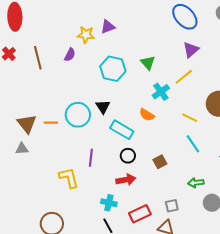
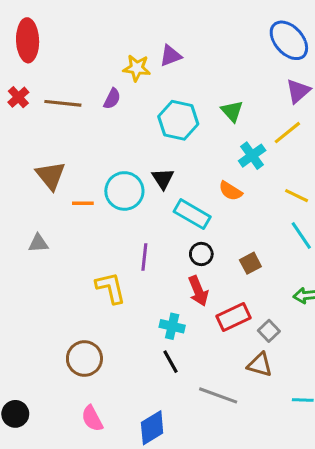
brown line: (38, 58) -> (63, 103), turned -70
brown triangle: (27, 124) -> (51, 176), moved
red arrow: (126, 180) -> (198, 291), turned 78
gray square: (172, 206) -> (269, 331), turned -32
red rectangle: (140, 214) -> (234, 317), moved

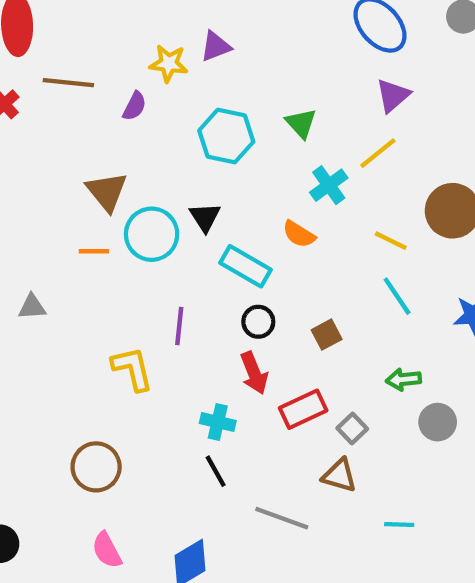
brown line: (63, 103) -> (68, 83), moved
brown triangle: (51, 176) -> (107, 192), moved

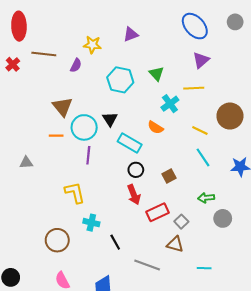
purple triangle: (216, 46) -> (131, 34), moved
yellow line: (378, 153) -> (194, 88), turned 36
purple line: (179, 326) -> (88, 155), moved
cyan cross: (218, 422) -> (91, 223), moved

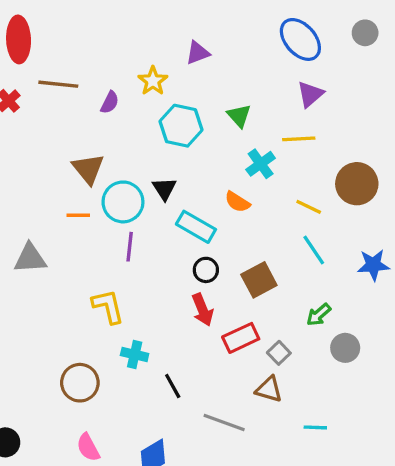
yellow star: (92, 45) -> (153, 81), moved, turned 30
gray triangle: (26, 163) -> (30, 258), size x1.5
brown square: (169, 176) -> (259, 280), size x1.5
green arrow: (206, 198) -> (319, 315), turned -35

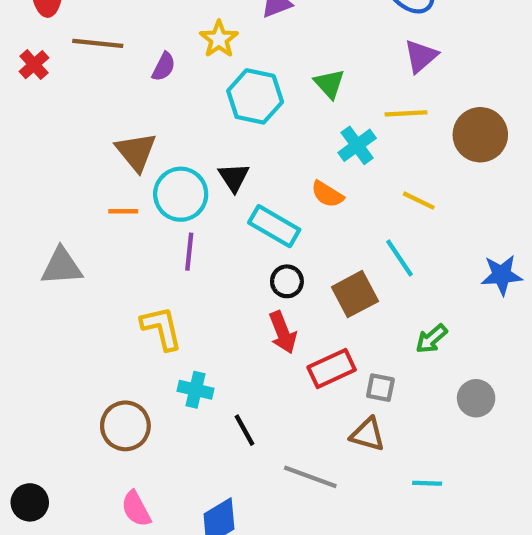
brown circle: (357, 184) -> (480, 135), moved
cyan line: (314, 250) -> (400, 258), moved
gray circle: (345, 348) -> (476, 398), moved
gray square: (279, 353) -> (380, 388), turned -35

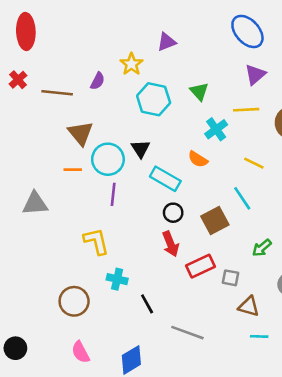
brown line: (98, 43) -> (57, 93), moved
brown triangle: (368, 434) -> (249, 306), moved

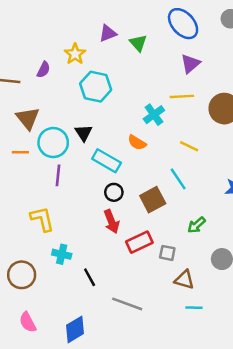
green triangle: (199, 91) -> (138, 43), moved

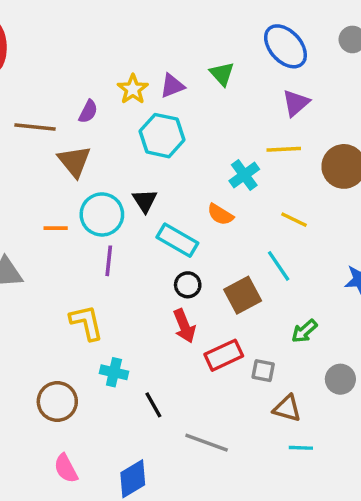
purple triangle: (108, 33) -> (172, 86), moved
brown triangle: (28, 118) -> (74, 161), moved

